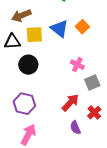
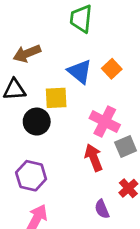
yellow square: (34, 35) -> (56, 98), moved
pink cross: (77, 65) -> (105, 122), size x1.5
red arrow: (70, 103) -> (94, 158), moved, turned -66

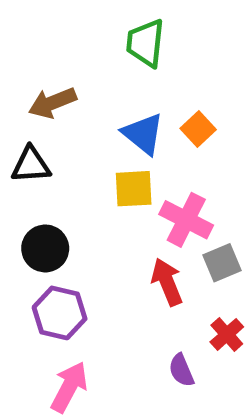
yellow square: (56, 98) -> (134, 189), moved
black circle: (37, 122) -> (45, 248), moved

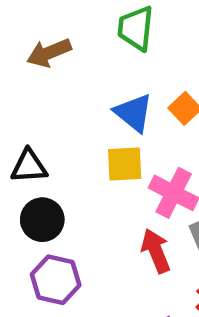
brown arrow: (52, 103) -> (49, 53), moved
black triangle: (31, 165) -> (29, 166), moved

